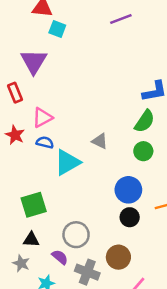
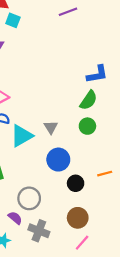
gray triangle: (100, 141) -> (51, 127), moved, turned 32
blue circle: (128, 190) -> (58, 160), moved
brown circle: (118, 257) -> (78, 218), moved

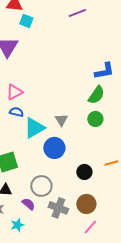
blue circle: (58, 160) -> (54, 148), moved
gray cross: (39, 231) -> (58, 208), moved

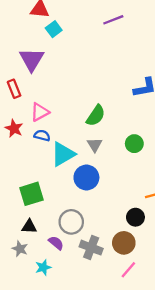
cyan square: (26, 21) -> (54, 29), turned 32
green semicircle: (96, 95) -> (96, 116), moved
black circle: (84, 172) -> (135, 217), moved

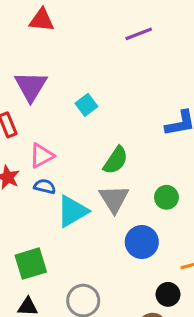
cyan square: (54, 29) -> (86, 105), moved
gray triangle: (95, 145) -> (114, 199), size x1.5
blue circle: (86, 177) -> (142, 242), moved

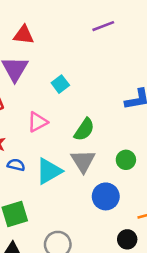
red triangle: (42, 20) -> (24, 35), moved
pink triangle: (42, 156) -> (38, 122), moved
blue semicircle: (45, 187) -> (16, 165), moved

